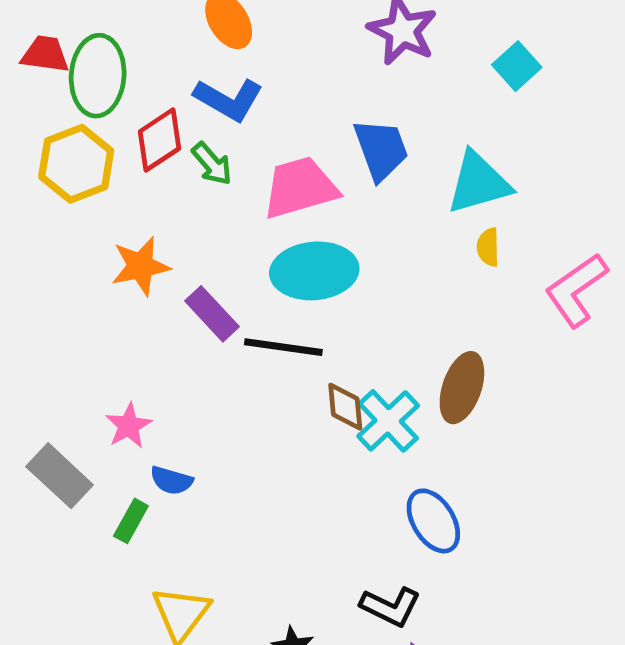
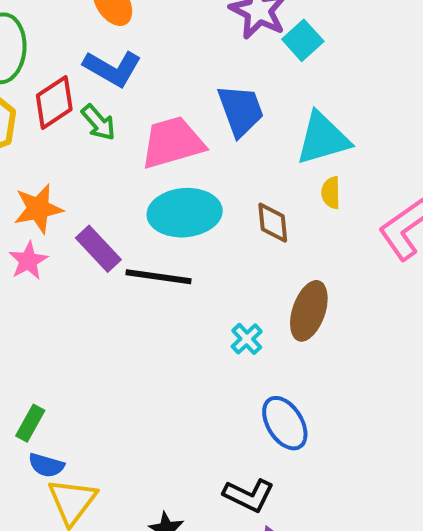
cyan square: (517, 66) -> (303, 40), moved
brown diamond: (345, 407) -> (273, 223), moved
cyan cross: (388, 421) -> (247, 339), size x0.6
pink star: (129, 426) -> (28, 261), moved
blue semicircle: (171, 480) -> (46, 465), moved

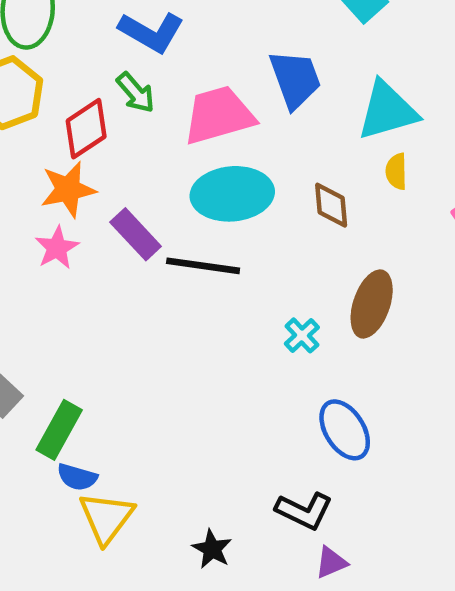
red diamond: (54, 102) -> (86, 129), moved
green rectangle: (30, 423) -> (59, 430), size x1.4

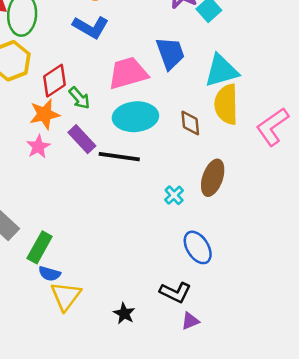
green arrow: (136, 93) -> (79, 98), moved
yellow semicircle: (396, 171) -> (226, 104), size x2.0

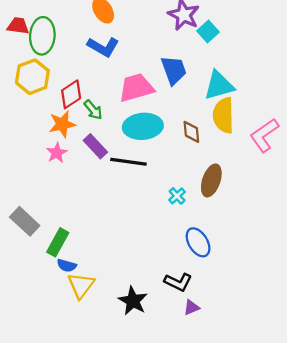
black star: (124, 313) -> (133, 301), size x1.5

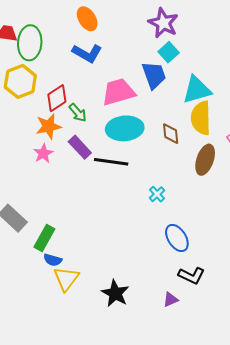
cyan square: (208, 31) -> (169, 52), moved
brown ellipse: (211, 180) -> (205, 160), moved
black L-shape: (178, 282) -> (192, 276), moved

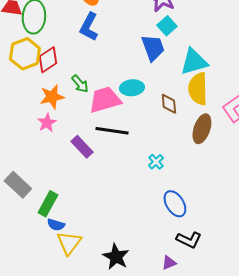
blue L-shape: (87, 53) -> (89, 27), turned 88
pink trapezoid: (118, 92) -> (105, 100), moved
red diamond: (57, 98) -> (48, 60), moved
cyan ellipse: (125, 128) -> (132, 88), moved, size x0.7
purple rectangle: (80, 147) -> (82, 147), moved

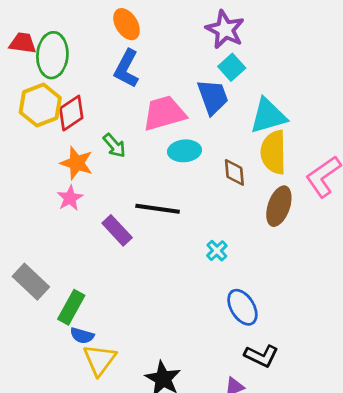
orange star: (52, 97) -> (77, 163), turned 30
pink trapezoid: (105, 100) -> (164, 113), moved

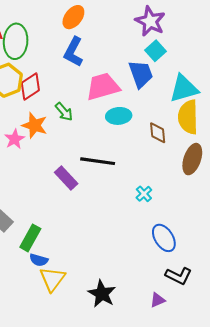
orange ellipse: (127, 24) -> (73, 17), turned 70
pink star: (70, 198) -> (15, 139), moved

